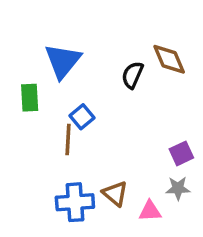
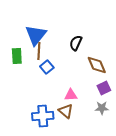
brown diamond: (169, 59) -> (97, 65), moved
brown line: (68, 139) -> (39, 51), moved
pink triangle: (150, 211) -> (71, 95), moved

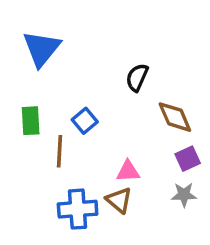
blue triangle: (36, 35) -> (41, 49), moved
brown line: (39, 51) -> (60, 151), moved
green rectangle: (17, 56) -> (31, 121), moved

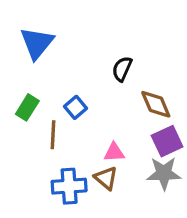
green rectangle: (31, 121) -> (27, 107), turned 35
purple square: (188, 159) -> (167, 141), size x1.4
gray star: (184, 195) -> (164, 173), size x1.5

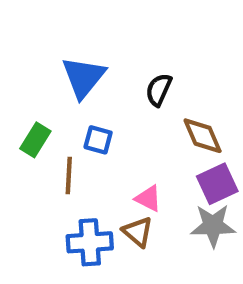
blue triangle: (37, 43) -> (83, 77), moved
blue square: (75, 107) -> (98, 140), turned -35
pink triangle: (114, 152) -> (148, 198), turned 30

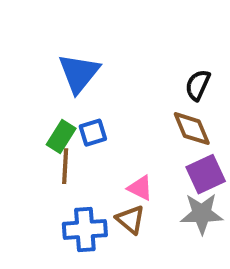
black semicircle: (159, 90) -> (198, 85), moved
green rectangle: (35, 140) -> (61, 136), moved
blue square: (98, 140) -> (93, 133), turned -32

